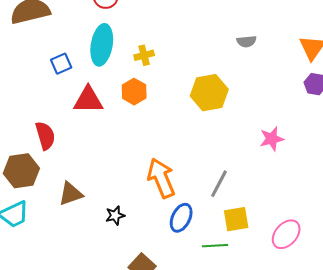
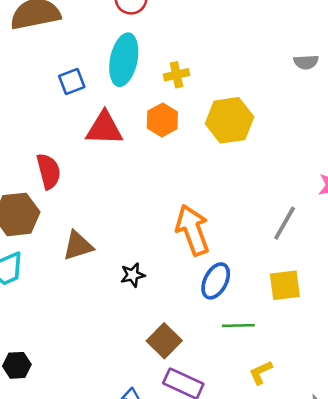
yellow hexagon: (209, 93) -> (229, 120), moved
gray line: (219, 184) -> (285, 223), moved
green line: (215, 246) -> (238, 325), moved

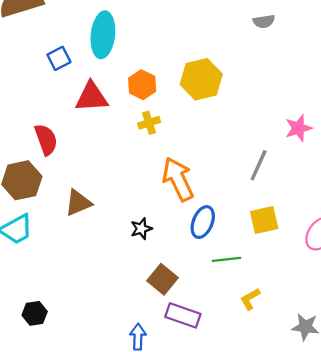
yellow cross: (177, 75) -> (149, 123), moved
black star: (133, 275) -> (141, 229), moved

